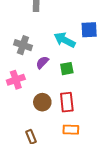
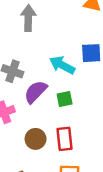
purple semicircle: (42, 62) -> (36, 92), size x1.5

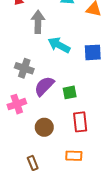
cyan arrow: (62, 65) -> (59, 45), moved
red rectangle: (65, 139) -> (80, 122), moved

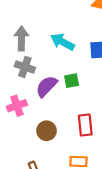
gray arrow: (38, 22) -> (21, 38), moved
green square: (70, 92) -> (72, 81), moved

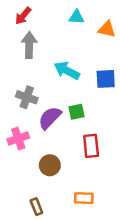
gray arrow: (21, 38) -> (29, 45), moved
red rectangle: (85, 125) -> (91, 146), moved

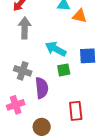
orange triangle: (107, 29) -> (80, 16), moved
green square: (77, 112) -> (64, 70), moved
purple semicircle: (50, 118) -> (42, 88), turned 130

